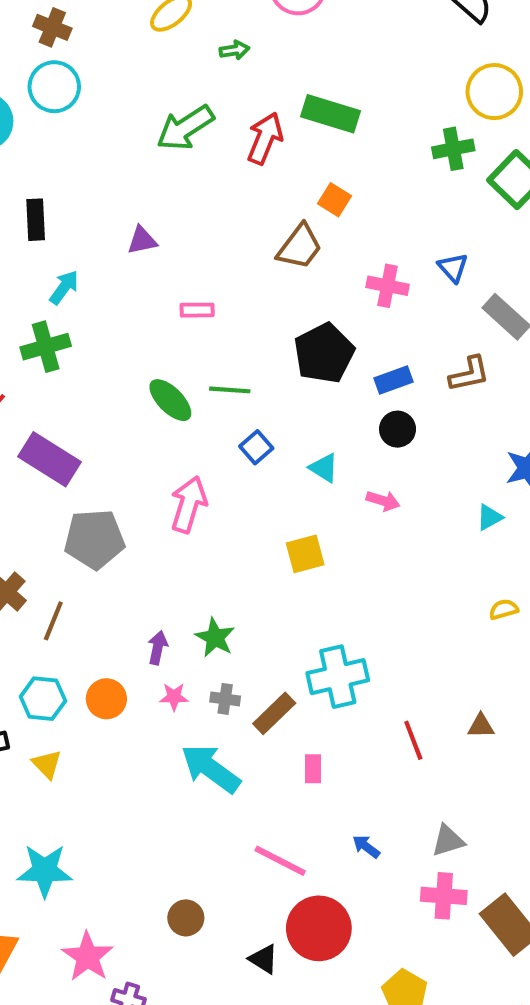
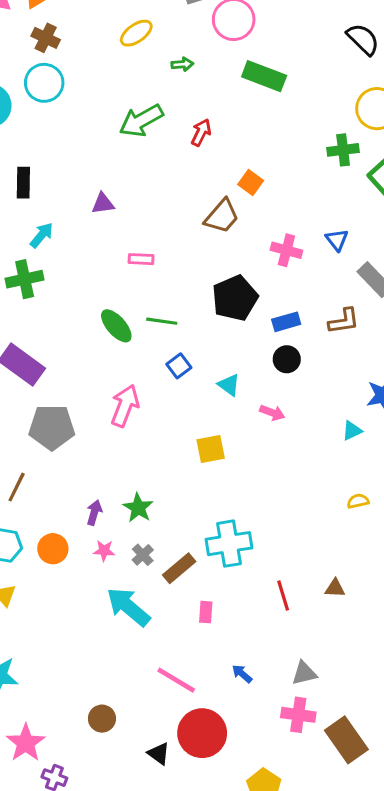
green rectangle: (331, 114) -> (264, 76), moved
red arrow: (265, 138) -> (201, 132), size x0.7
gray cross: (225, 699) -> (143, 555), turned 35

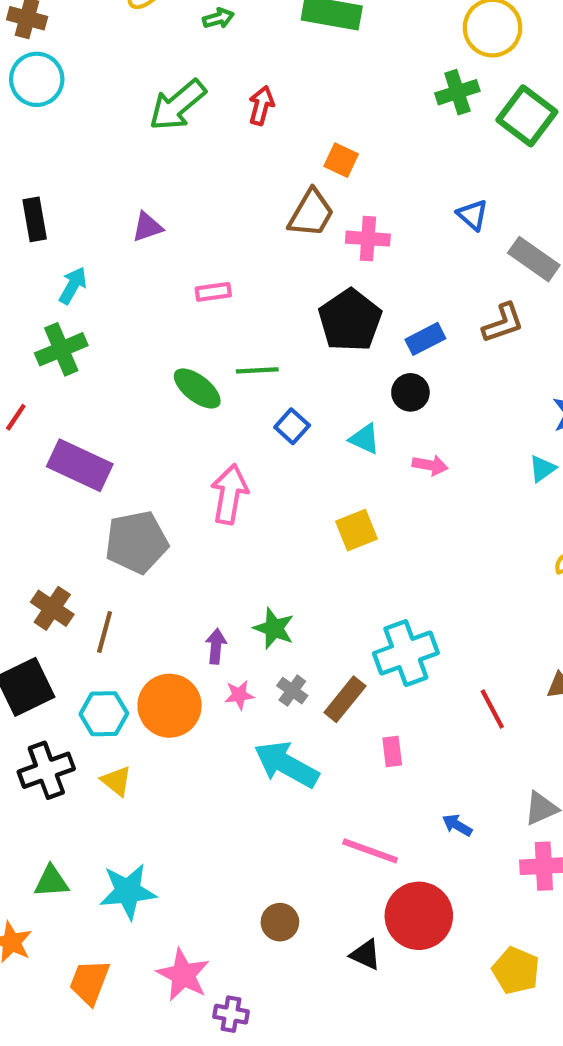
pink cross: (286, 250) -> (368, 239), moved
black circle: (287, 359) -> (410, 392), moved
orange circle: (53, 549) -> (170, 706), size x1.5

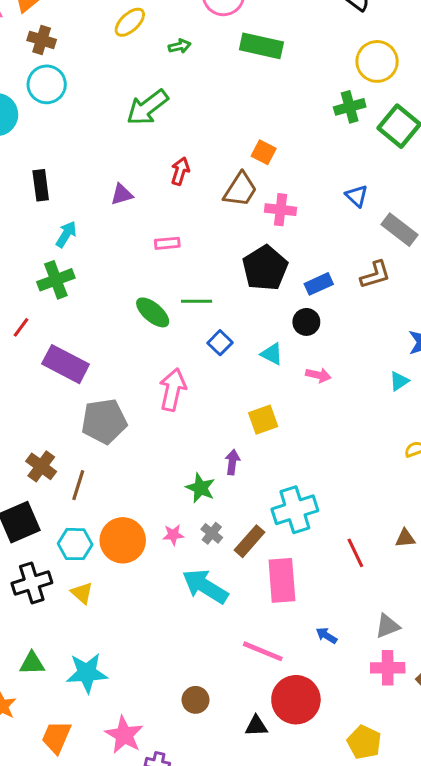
red arrow: (261, 105) -> (180, 171), moved
purple arrow: (216, 646) -> (232, 462), moved
pink rectangle: (392, 751) -> (282, 580), size x2.0
black triangle: (366, 955) -> (256, 726), turned -30

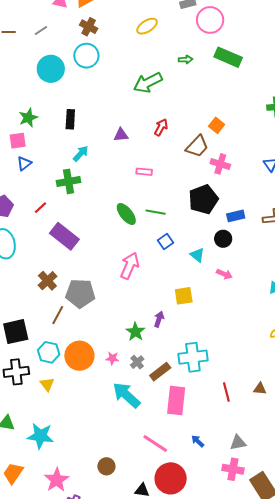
green arrow: (180, 46) -> (186, 60), moved
gray pentagon: (104, 421) -> (80, 293), moved
brown cross: (41, 466) -> (47, 281), moved

